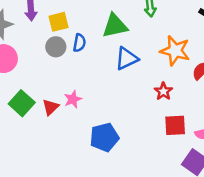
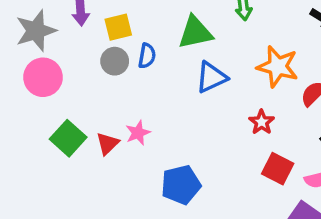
red square: (175, 125) -> (278, 169), turned 30

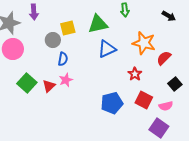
yellow square: (118, 27) -> (68, 28), moved
blue semicircle: (147, 56) -> (63, 59), moved
blue pentagon: (181, 185) -> (112, 103), moved

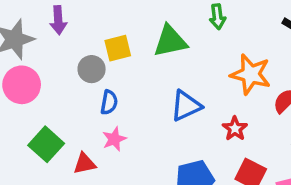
blue triangle: (107, 49) -> (186, 106), moved
red triangle: (49, 86) -> (85, 164), moved, turned 32

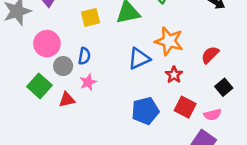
gray circle: (92, 69) -> (63, 66), moved
orange star: (251, 74) -> (169, 41), moved
pink circle: (22, 85) -> (47, 44), moved

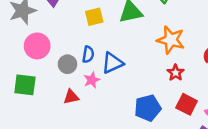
pink circle: (47, 44) -> (37, 46), moved
blue triangle: (139, 59) -> (112, 63), moved
green square: (39, 86) -> (25, 85), moved, turned -35

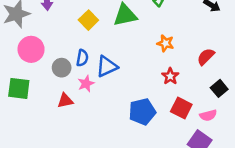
yellow square: (94, 17) -> (88, 20), turned -30
orange star: (171, 40) -> (165, 43), size x0.6

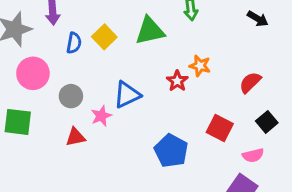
blue semicircle: (82, 58) -> (74, 43), moved
red star: (170, 76) -> (177, 81), moved
red square: (181, 108) -> (220, 128), moved
blue pentagon: (142, 112) -> (171, 151), turned -30

